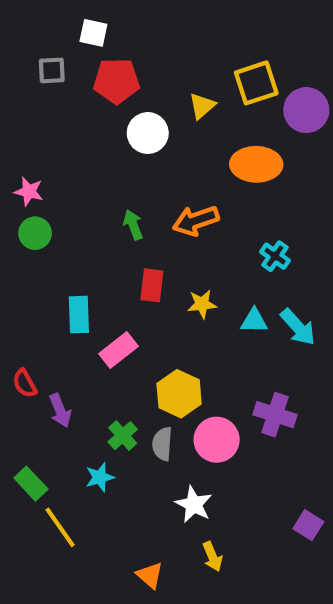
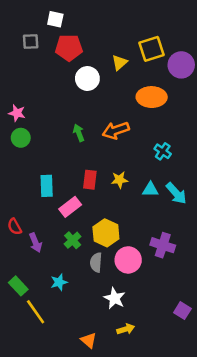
red rectangle: (152, 285) -> (90, 180), moved
green cross: (123, 436) -> (73, 240), moved
yellow arrow: (212, 557) -> (126, 329), turned -84

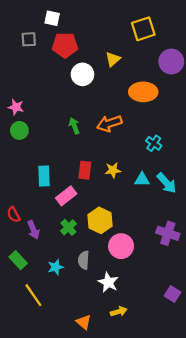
yellow square: (152, 49) -> (143, 29), moved
purple cross: (163, 245) -> (168, 233), moved
gray semicircle: (96, 262) -> (84, 260), moved
green rectangle: (18, 286) -> (18, 260), moved

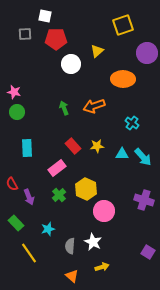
red rectangle: (85, 170) -> (73, 146), turned -49
cyan rectangle: (44, 176) -> (27, 148), moved
gray semicircle: (84, 260) -> (70, 246), moved

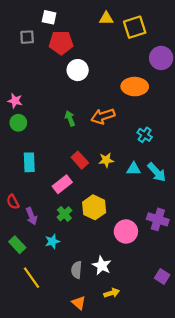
yellow triangle: (97, 51) -> (106, 18), moved, turned 40
pink circle: (104, 211) -> (126, 231), moved
cyan star: (48, 229) -> (52, 241), moved

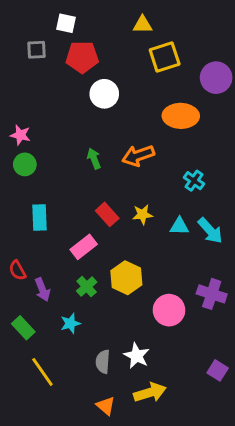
yellow square: (135, 27) -> (165, 57), moved
yellow arrow: (112, 293) -> (150, 393), size x1.5

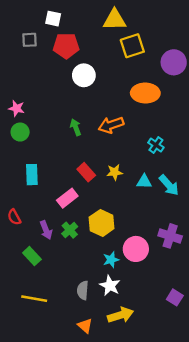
yellow triangle: (143, 25) -> (115, 20), size x1.5
purple arrow: (42, 290) -> (46, 230), moved
cyan star: (70, 323) -> (111, 260), moved
green rectangle: (23, 328) -> (32, 256), moved
yellow line: (42, 372) -> (34, 299), turned -45

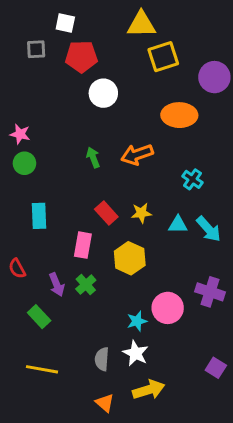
pink rectangle: (67, 198) -> (83, 245), turned -42
yellow hexagon: (102, 223) -> (130, 258), moved

